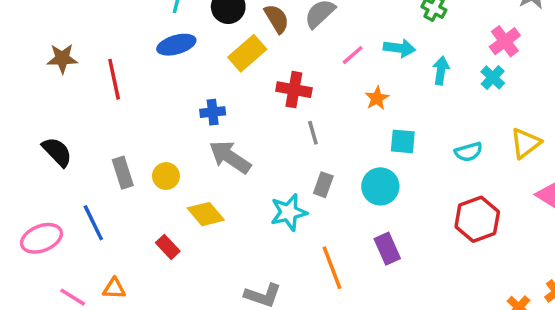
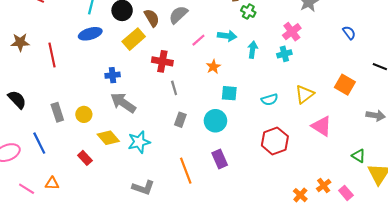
cyan cross: (493, 77) -> (284, 54), turned 32
cyan star: (289, 212) -> (139, 142), moved

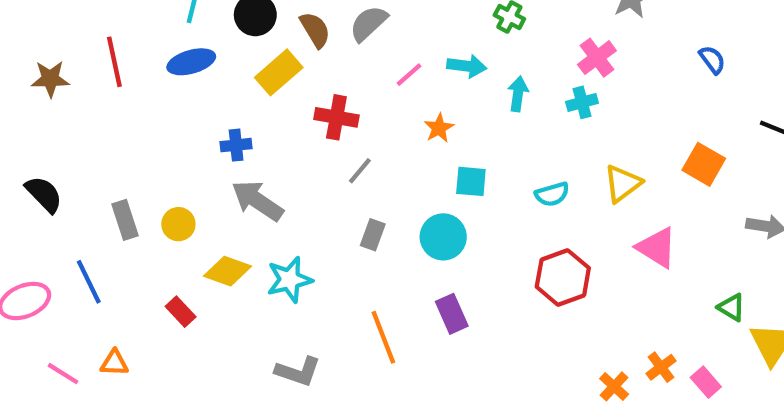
red line: (52, 55) -> (114, 62), moved
gray line: (174, 88) -> (360, 171), turned 56
yellow diamond: (108, 138) -> (228, 271), turned -30

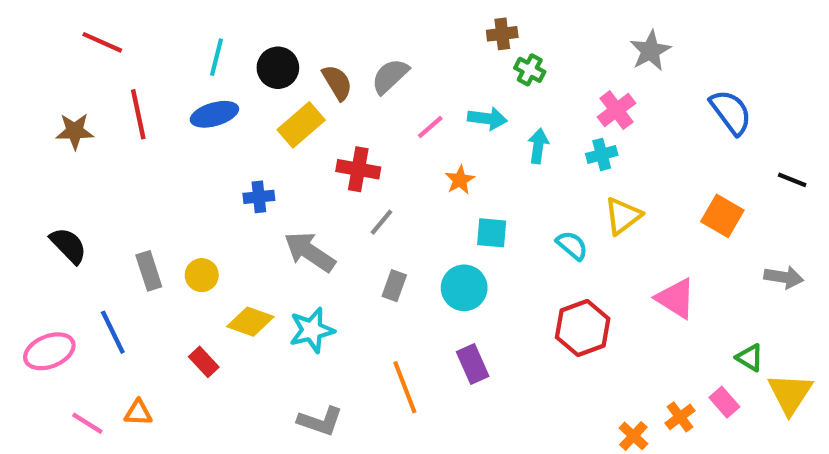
blue semicircle: (712, 60) -> (731, 112), size x1.6
yellow triangle: (623, 184) -> (623, 216), moved
cyan semicircle: (552, 194) -> (572, 245), turned -124
gray arrow: (257, 201) -> (310, 252), moved
pink rectangle: (706, 382) -> (724, 402), moved

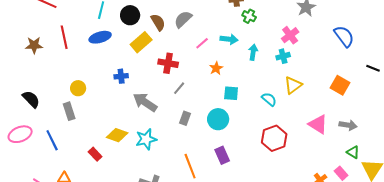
yellow circle: (202, 275) -> (78, 88), moved
gray arrow: (784, 277) -> (348, 125), moved
pink ellipse: (49, 351) -> (20, 134), moved

